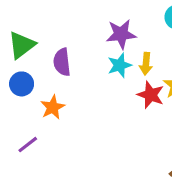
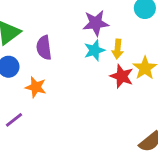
orange star: (53, 107) -> (36, 87), turned -30

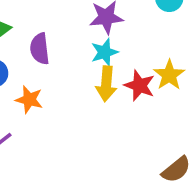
yellow arrow: (118, 49) -> (106, 84), moved, size x1.4

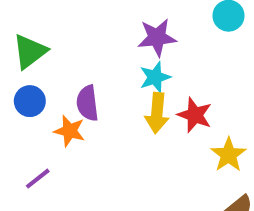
purple semicircle: (40, 49) -> (87, 103), moved
yellow star: (169, 75) -> (228, 155), moved

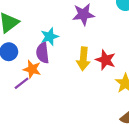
cyan star: (155, 77) -> (50, 37), moved
purple line: (38, 179) -> (22, 83), moved

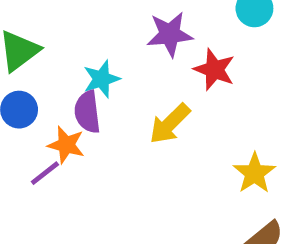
yellow arrow: (83, 59) -> (170, 124), turned 40
red star: (106, 60) -> (214, 70), moved

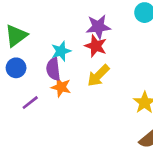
red star: (214, 70) -> (96, 46), moved
orange star: (66, 145) -> (61, 87), moved

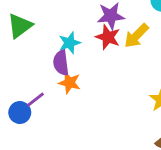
blue circle: (16, 68) -> (20, 113), moved
yellow arrow: (98, 76) -> (136, 36), moved

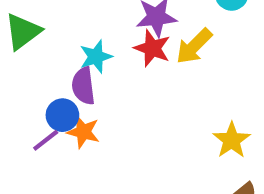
orange star: (70, 83) -> (83, 132), moved
blue circle: (20, 113) -> (62, 115), moved

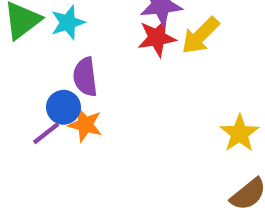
red star: (152, 48) -> (157, 38), turned -30
cyan star: (96, 57) -> (68, 22), moved

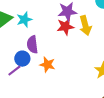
yellow arrow: (200, 36) -> (85, 26), turned -60
orange star: (85, 125) -> (47, 65), moved

